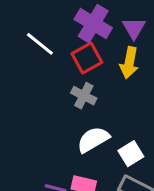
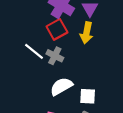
white line: (40, 44) -> (34, 51), moved
white square: (131, 154) -> (88, 96), turned 35

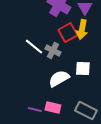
red square: (57, 29) -> (68, 33), moved
white square: (88, 96) -> (83, 69), moved

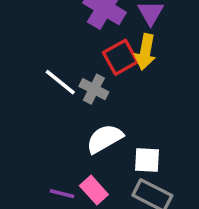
white square: (83, 69) -> (147, 160), moved
pink rectangle: (53, 108) -> (94, 190), turned 35

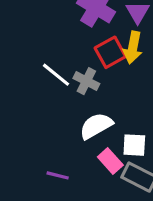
pink rectangle: (94, 190) -> (110, 161), moved

